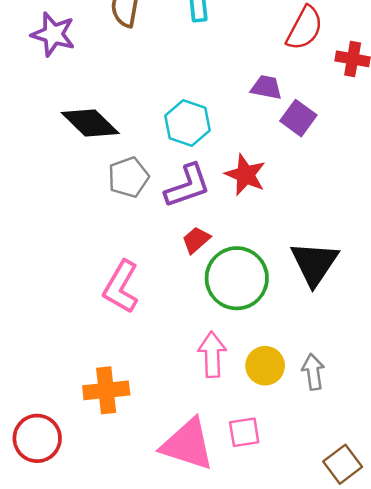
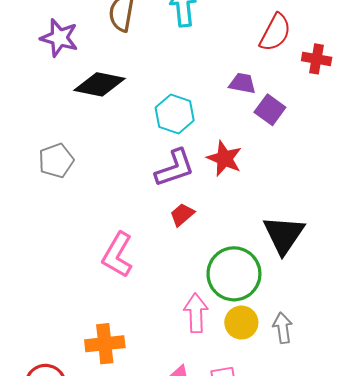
black diamond: (90, 123) -> (100, 84), moved, turned -33
gray pentagon: (128, 177) -> (56, 161), moved
green circle: (237, 278) -> (234, 274), moved

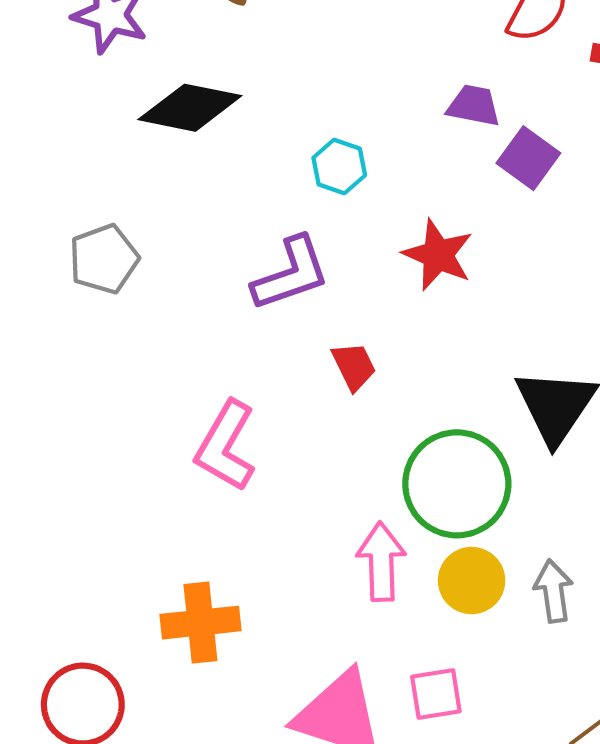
cyan hexagon: (175, 114) -> (339, 167), size x0.7
purple L-shape: (175, 168) -> (291, 274), moved
red trapezoid: (182, 215) -> (354, 366), turned 105

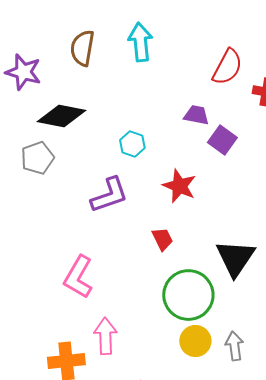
gray pentagon: (104, 259) -> (37, 158), moved
red trapezoid: (354, 366) -> (162, 239), moved
pink arrow: (381, 562) -> (105, 336), moved

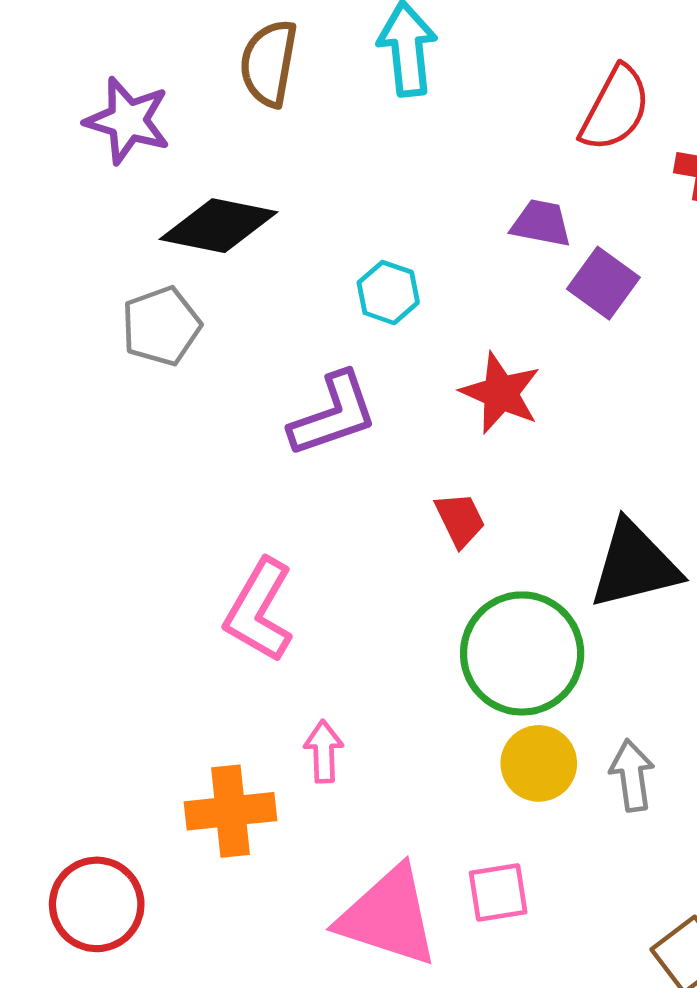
black triangle: (235, 258) -> (634, 565), turned 42
pink arrow: (105, 336) -> (324, 751), size x0.7

